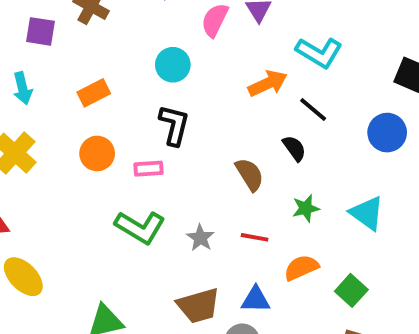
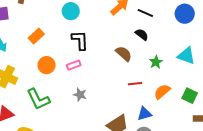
green L-shape: (140, 227) -> (38, 99), moved, turned 50
gray star: (200, 238) -> (80, 95), moved

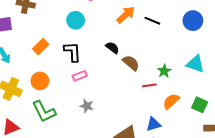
black semicircle: (142, 35) -> (112, 48), moved
black L-shape: (80, 40) -> (72, 52), moved
orange circle: (47, 65) -> (40, 81), moved
red line: (135, 84) -> (149, 85), moved

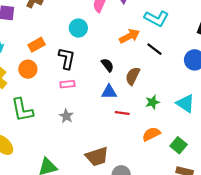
brown semicircle: (131, 63) -> (133, 76), moved, turned -120
orange circle: (40, 81) -> (28, 69), moved
red line: (149, 85) -> (122, 113), moved
blue triangle: (153, 124) -> (109, 92), moved

